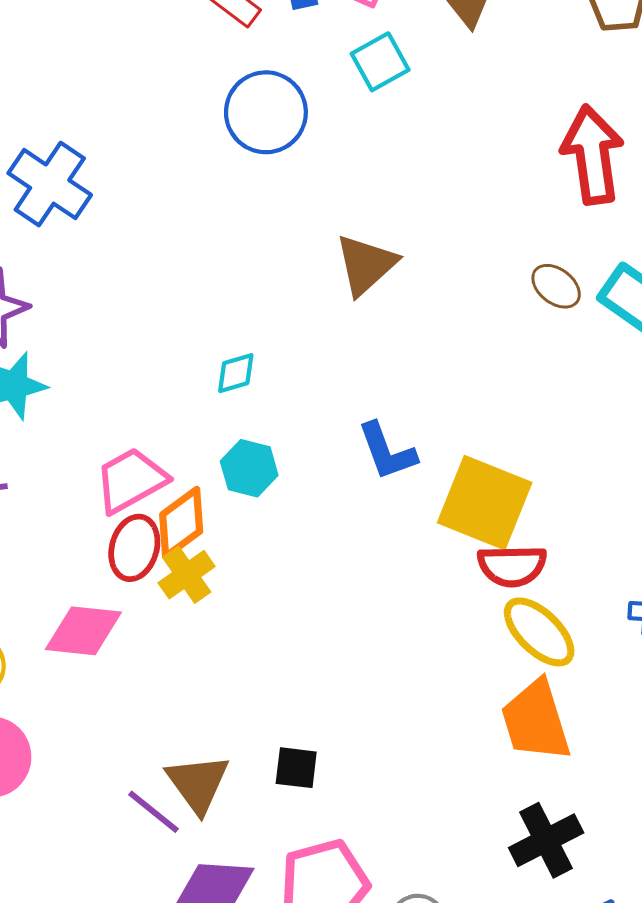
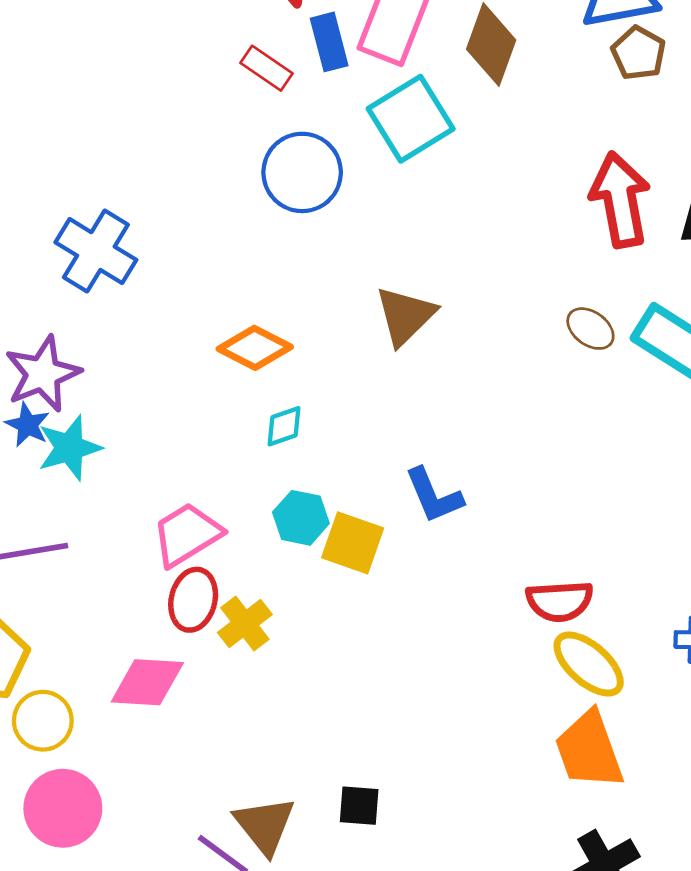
cyan square: (380, 62) -> (411, 119), size x1.5
yellow square: (485, 503) -> (353, 543), moved, size x0.7
orange diamond: (181, 523) -> (255, 348), moved, turned 66

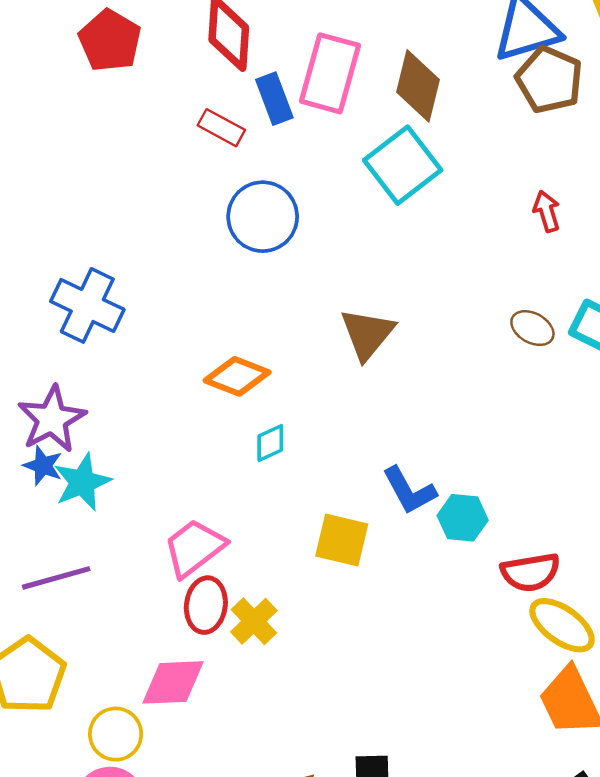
brown pentagon: (638, 53) -> (549, 80), size x1.4
cyan square: (411, 119) -> (403, 165), moved
red arrow: (620, 200) -> (547, 211), size x0.5
cyan hexagon: (301, 518) -> (463, 518), moved
yellow circle: (43, 721) -> (116, 734), moved

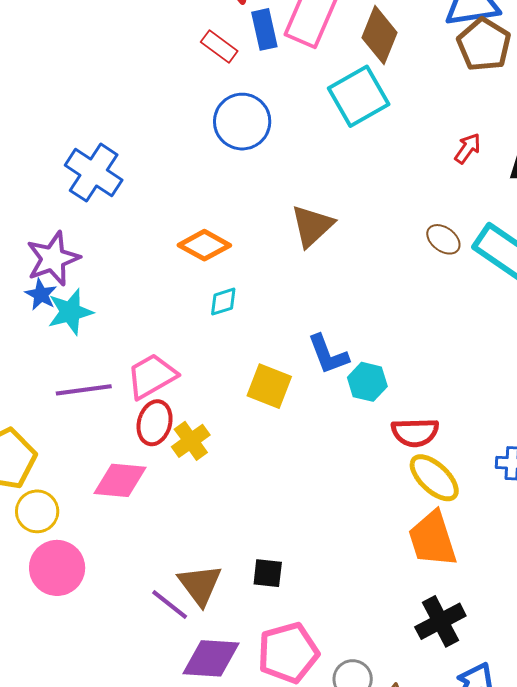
red arrow: (547, 211) -> (468, 148), turned 44
purple line: (56, 578) -> (84, 390), moved
yellow circle: (116, 734) -> (37, 511), moved

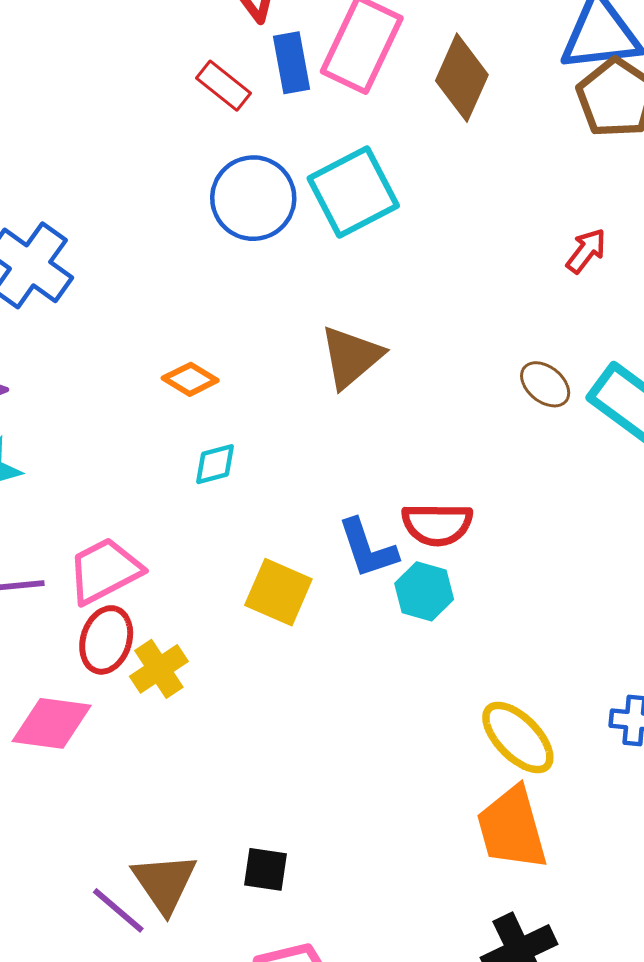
cyan square: (359, 96) -> (353, 192), moved
orange diamond: (204, 245) -> (190, 379), size x0.7
red semicircle: (415, 432) -> (437, 524), moved

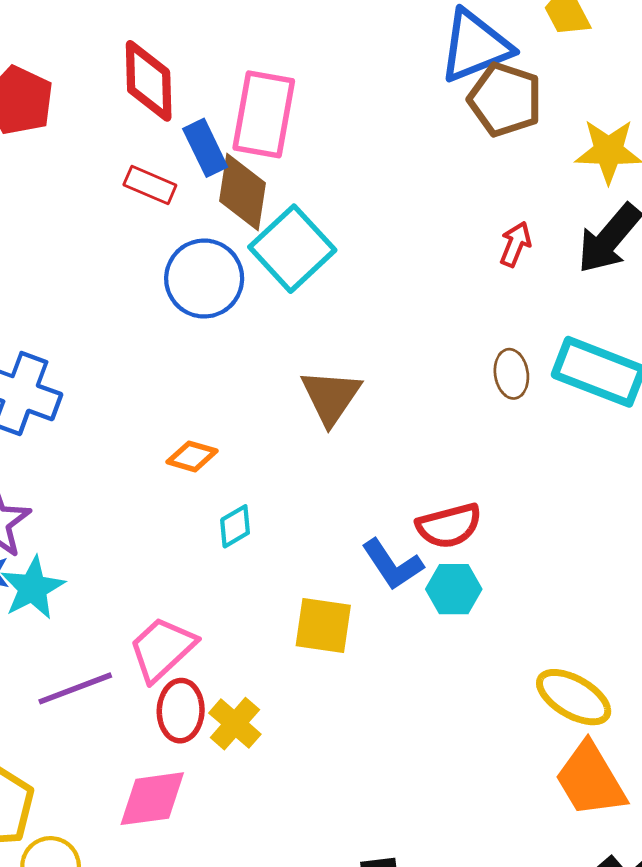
brown diamond: (462, 78) -> (242, 192), moved
brown ellipse: (545, 384) -> (511, 374), turned 57

